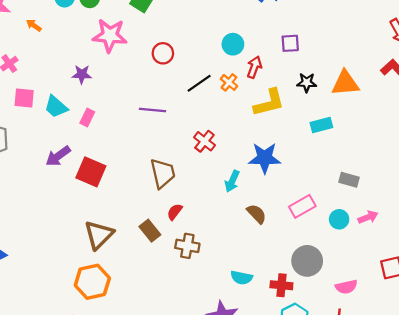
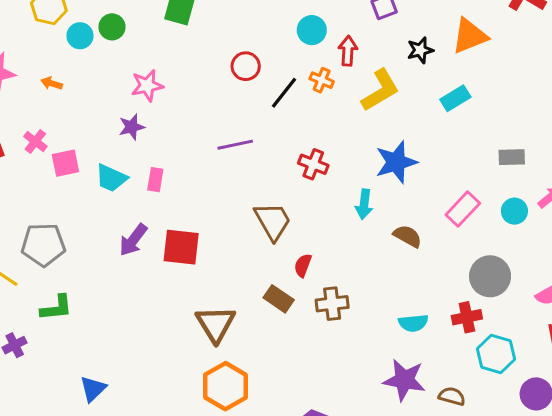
pink star: (110, 35) -> (147, 86), moved, size x0.7
red circle: (163, 53) -> (246, 66), moved
pink square: (24, 98) -> (65, 163), moved

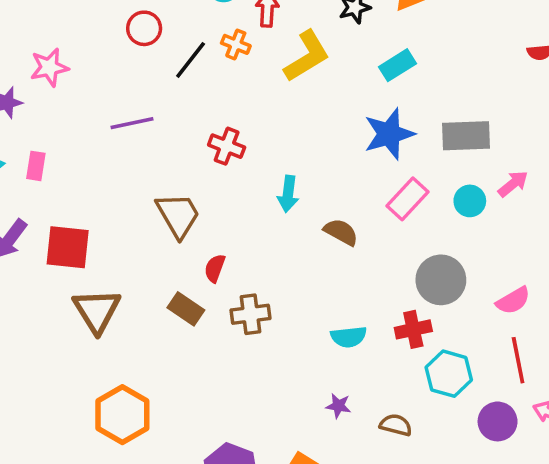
pink star: (147, 86) -> (49, 67), moved
gray rectangle: (512, 157) -> (466, 136), size x1.5
blue star: (396, 162) -> (389, 134), moved
brown triangle: (216, 324) -> (97, 311), moved
purple star: (404, 380) -> (338, 406), size x0.5

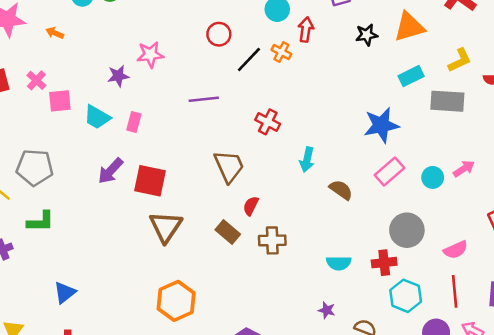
yellow L-shape: (307, 56) -> (460, 60), moved, size x0.7
cyan rectangle: (398, 65) -> (411, 76), moved
gray rectangle: (466, 136) -> (447, 101), moved

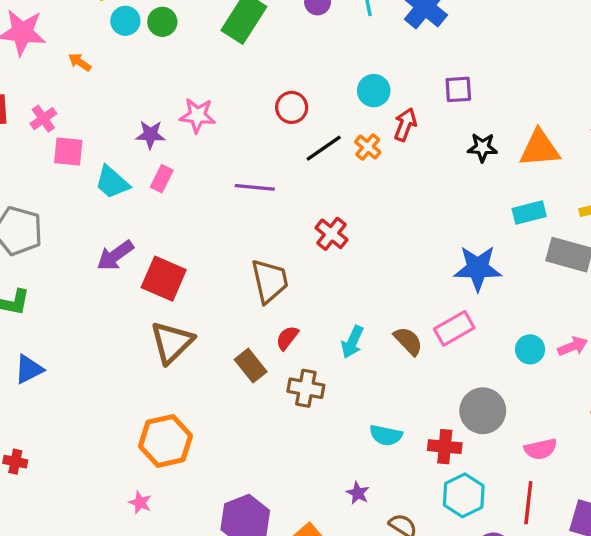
pink rectangle: (134, 122) -> (162, 179), moved
cyan arrow: (307, 160) -> (352, 342), moved
pink rectangle: (389, 172) -> (454, 328), moved
blue triangle: (65, 293) -> (29, 369), moved

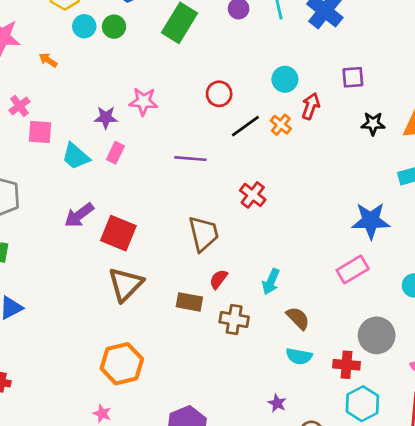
brown semicircle: (408, 341) -> (298, 318), moved
brown rectangle: (251, 366) -> (189, 302), turned -40

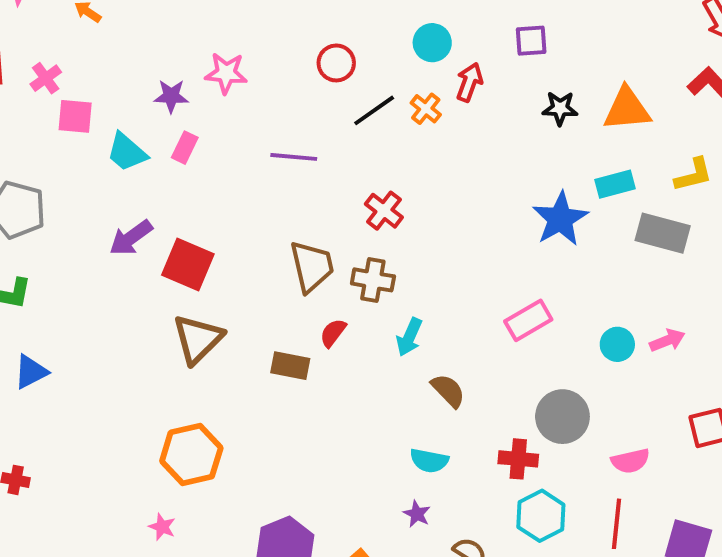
blue star: (371, 221) -> (560, 219), moved, turned -30
brown cross: (234, 319) -> (373, 280), moved
cyan semicircle: (299, 356) -> (429, 461), moved

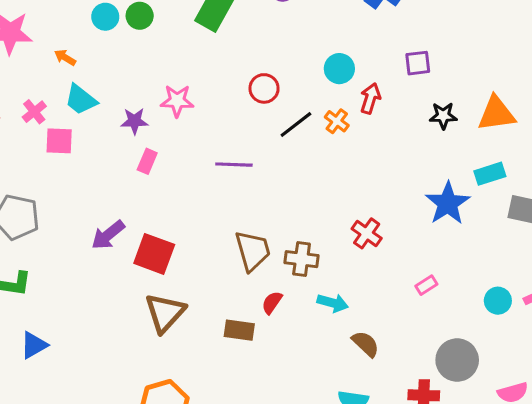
cyan trapezoid: (127, 152) -> (81, 100), moved
red cross: (384, 211) -> (367, 233), moved
pink rectangle: (528, 320) -> (426, 285), size x0.6
cyan arrow: (409, 337) -> (333, 303), turned -96

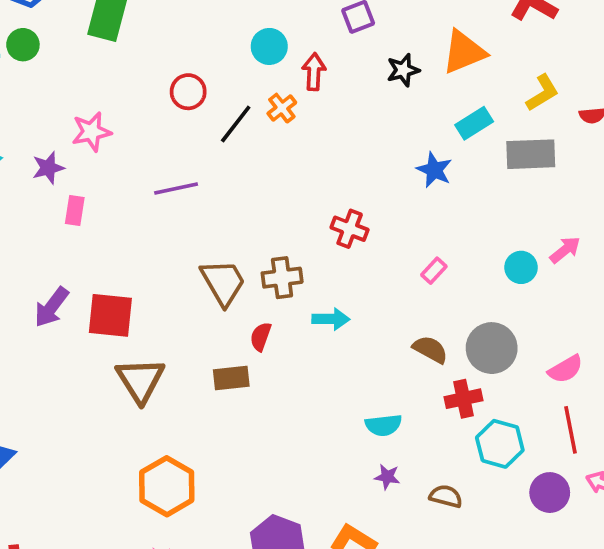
orange cross: (337, 121) -> (282, 108), turned 30
blue star: (448, 203) -> (434, 170), size x0.7
brown semicircle: (366, 344) -> (430, 349), moved

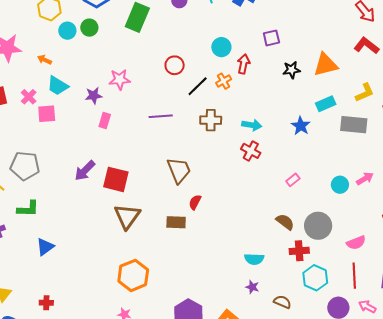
brown cross: (282, 278) -> (211, 120), moved
cyan arrow: (331, 319) -> (252, 125), moved

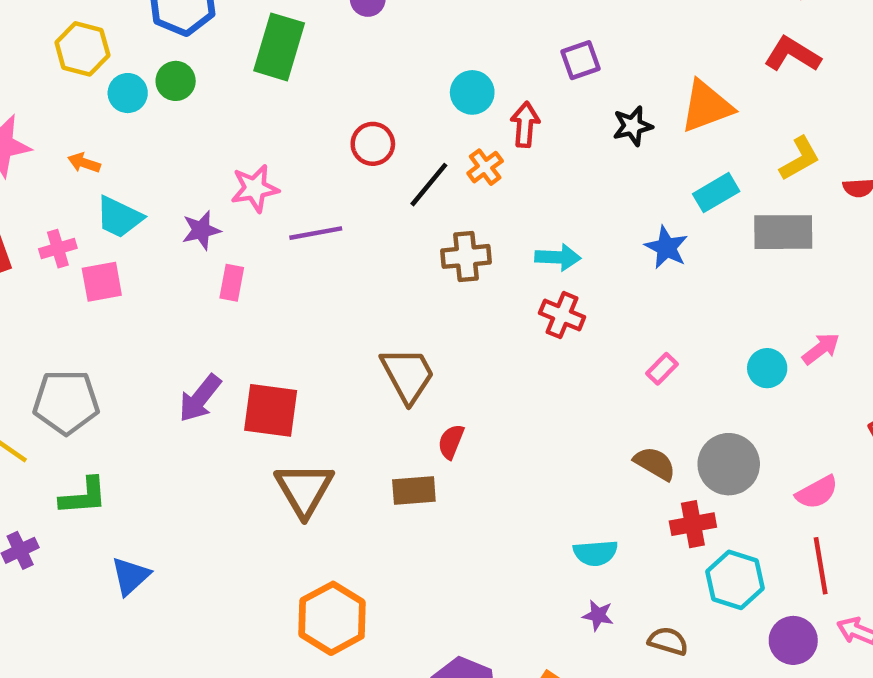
pink cross: (29, 97) -> (58, 249), turned 35
purple line: (161, 116) -> (316, 233), moved

